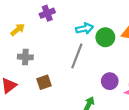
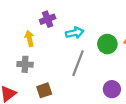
cyan arrow: (85, 29) -> (75, 33), moved
yellow arrow: (18, 30) -> (30, 38), moved, turned -64

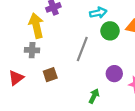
cyan arrow: (75, 33) -> (98, 13), moved
yellow arrow: (30, 38) -> (36, 26), size x1.6

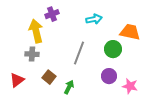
green circle: (110, 31) -> (113, 49), moved
brown square: (50, 75) -> (49, 77), turned -32
green arrow: (94, 96) -> (69, 87), moved

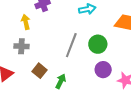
yellow arrow: (36, 31) -> (26, 22), size x0.6
green circle: (113, 49) -> (98, 44), moved

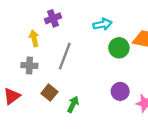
green circle: (98, 44) -> (119, 48), moved
gray line: (71, 45) -> (65, 56), moved

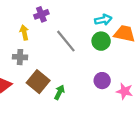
cyan arrow: (102, 24) -> (103, 20), moved
gray line: (65, 56) -> (66, 41), moved, turned -60
brown square: (49, 93) -> (38, 82), size x1.5

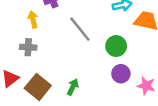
green circle: (101, 41) -> (116, 46), moved
brown square: (38, 82) -> (38, 87), moved

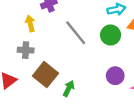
green circle: (116, 46) -> (111, 35), moved
brown square: (38, 87) -> (45, 75), moved

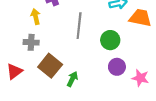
gray line: (76, 33) -> (79, 26), turned 45
green circle: (111, 35) -> (110, 40), moved

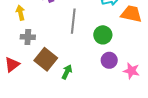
yellow arrow: (36, 17) -> (20, 13), moved

